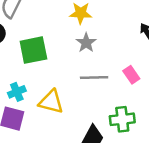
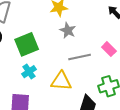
cyan cross: (17, 92) -> (29, 72), moved
yellow triangle: (51, 102) -> (61, 81), moved

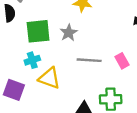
gray star: (68, 30) -> (69, 33), moved
yellow triangle: (61, 81) -> (49, 78), moved

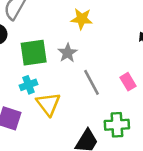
gray line: (89, 60) -> (92, 82), turned 60
yellow triangle: (49, 78) -> (48, 104), turned 35

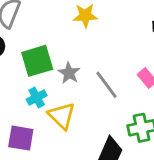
gray star: (68, 53) -> (69, 73), moved

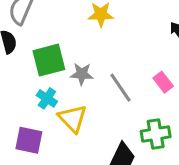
gray star: (69, 73) -> (82, 74), turned -30
cyan cross: (37, 98) -> (47, 98), turned -30

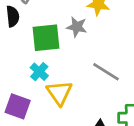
gray star: (82, 74) -> (77, 27), moved
gray line: (120, 88) -> (106, 72), turned -32

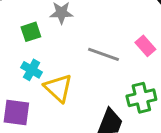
green square: (46, 38) -> (31, 32), size x0.6

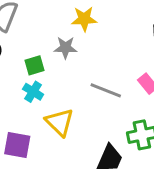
cyan cross: (32, 70) -> (33, 92), moved

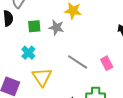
green square: (34, 65) -> (34, 26), moved

